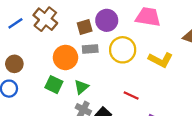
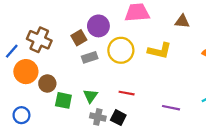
orange circle: (65, 57) -> (26, 72), moved
brown circle: (14, 64) -> (47, 84), moved
red line: (131, 95) -> (127, 93), moved

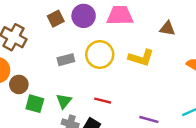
purple circle: (98, 26) -> (84, 16), moved
brown square: (79, 38) -> (56, 19), moved

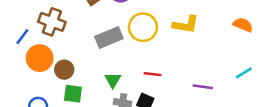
gray rectangle: (66, 60) -> (109, 37), size x1.5
green square: (35, 104) -> (73, 94), moved

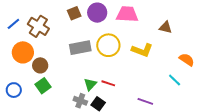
blue line: (22, 37) -> (13, 24), moved
cyan line: (244, 73) -> (175, 80), moved, turned 64
green triangle: (113, 80) -> (90, 84), moved
green square: (73, 94) -> (43, 86), turned 35

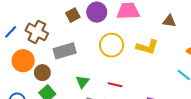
gray rectangle: (80, 48) -> (65, 51), moved
green triangle: (90, 84) -> (82, 82), moved

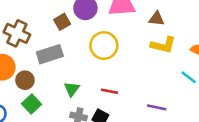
brown square: (73, 15) -> (62, 22), moved
brown triangle: (169, 21) -> (157, 19), moved
yellow L-shape: (147, 47) -> (163, 45), moved

